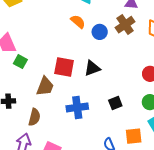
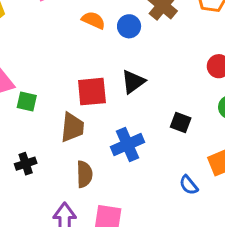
black square: (115, 103) -> (181, 123), turned -32
brown semicircle: (34, 117) -> (84, 174), moved

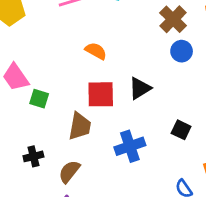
orange semicircle: (93, 20) -> (96, 51), moved
blue circle: (129, 26) -> (182, 51), moved
brown semicircle: (84, 174) -> (69, 172), moved, turned -145

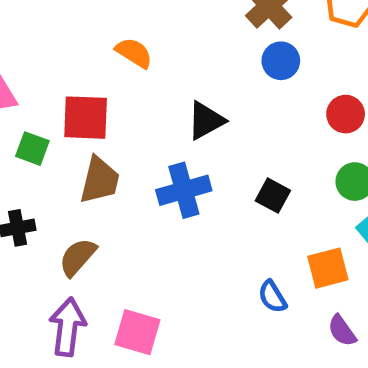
red square: (101, 94) -> (86, 118), moved
green square: (39, 99) -> (32, 149), moved
blue cross: (130, 146) -> (184, 190), moved

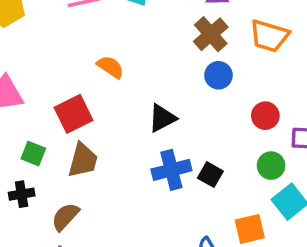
red square: (86, 118) -> (74, 114), turned -30
green square: (32, 149) -> (33, 154), moved
blue cross: (184, 190) -> (171, 170), moved

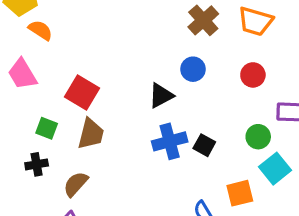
orange semicircle: (110, 67) -> (40, 30), moved
blue circle: (218, 75) -> (193, 69), moved
red square: (74, 114) -> (82, 93), turned -32
red circle: (265, 116) -> (253, 75), moved

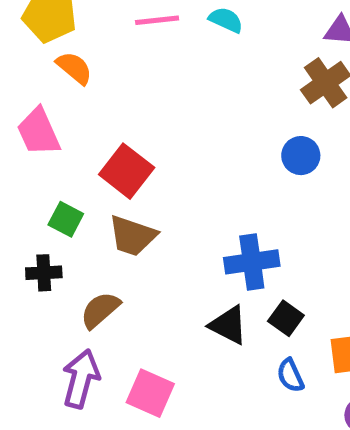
black triangle: (161, 95) -> (228, 325), moved, turned 48
brown trapezoid: (91, 134) -> (132, 236), turned 88
black square: (204, 145) -> (286, 318), moved

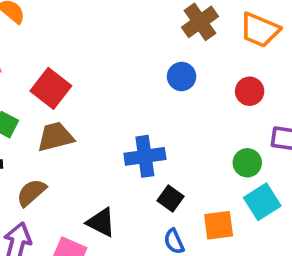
brown trapezoid: (132, 236) -> (55, 137), turned 147
black triangle: (228, 325) -> (101, 222), moved

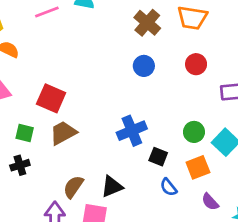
green circle: (247, 163) -> (194, 132), moved
brown semicircle: (31, 193) -> (73, 187), moved
black triangle: (101, 222) -> (112, 187), turned -35

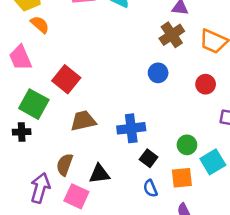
green square: (25, 133) -> (34, 104), size x1.6
brown trapezoid: (63, 133) -> (83, 121), moved
brown semicircle: (73, 187) -> (65, 165), turned -30

